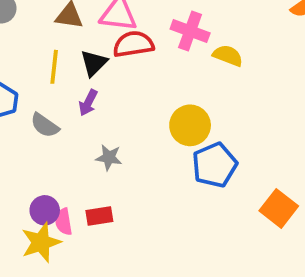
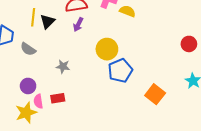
black triangle: (94, 63) -> (48, 21), moved
purple arrow: (88, 103) -> (78, 24), moved
purple circle: (45, 210) -> (28, 86), moved

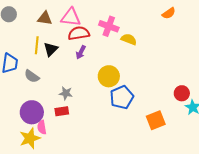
red circle: (189, 44) -> (182, 93), moved
purple circle: (28, 86) -> (32, 112), size x1.5
orange square: (155, 94) -> (156, 120), turned 30
red rectangle: (58, 98) -> (62, 111), moved

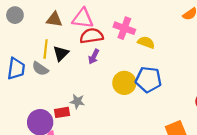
gray semicircle: (32, 76) -> (40, 69), moved
blue pentagon: (122, 97) -> (148, 80), moved, turned 30
red rectangle: (62, 111) -> (62, 112), moved

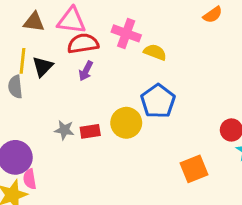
gray semicircle: (40, 69) -> (15, 87), turned 49
blue pentagon: (148, 80) -> (158, 101), turned 30
yellow circle: (124, 83) -> (126, 123), moved
red rectangle: (62, 112) -> (90, 131), moved

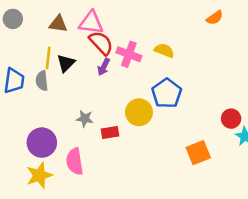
pink cross: (126, 33) -> (129, 54), moved
red semicircle: (83, 44) -> (101, 43), turned 56
red rectangle: (90, 131) -> (110, 132), moved
pink semicircle: (30, 179) -> (75, 161), moved, size x1.5

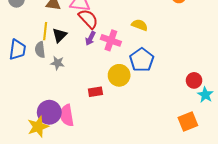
pink cross: (129, 54) -> (111, 40), moved
gray star: (85, 119) -> (57, 63), moved
purple circle: (42, 143) -> (49, 112), moved
orange square: (198, 153) -> (188, 121), moved

